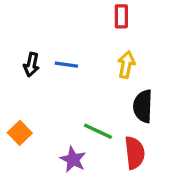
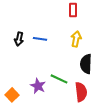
orange square: (20, 133) -> (12, 95), moved
purple star: (73, 159) -> (38, 86), moved

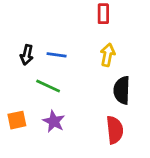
green line: (59, 79) -> (48, 86), moved
orange square: (12, 95) -> (17, 120), moved, turned 32

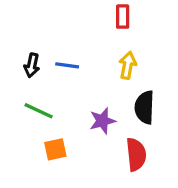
green line: (48, 86) -> (39, 111), moved
orange square: (17, 120) -> (55, 149), moved
purple star: (54, 121) -> (102, 121), moved, turned 30

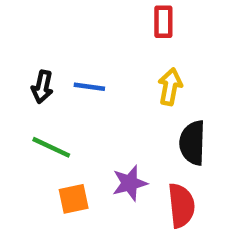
purple star: (102, 121) -> (130, 183), moved

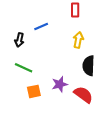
blue line: (89, 87) -> (41, 27), moved, turned -32
red semicircle: (181, 206) -> (83, 95), turned -48

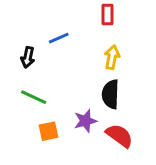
black semicircle: (89, 66) -> (111, 94), moved

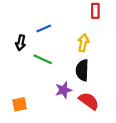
red rectangle: (108, 14) -> (95, 11), moved
green line: (34, 97) -> (43, 59), moved
orange square: (48, 131) -> (20, 104), moved

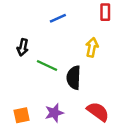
blue line: (44, 28) -> (58, 18), moved
black semicircle: (82, 70) -> (74, 78), moved
purple star: (63, 90) -> (54, 113), moved

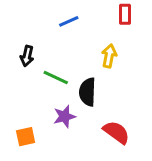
purple star: (54, 113) -> (64, 116), moved

